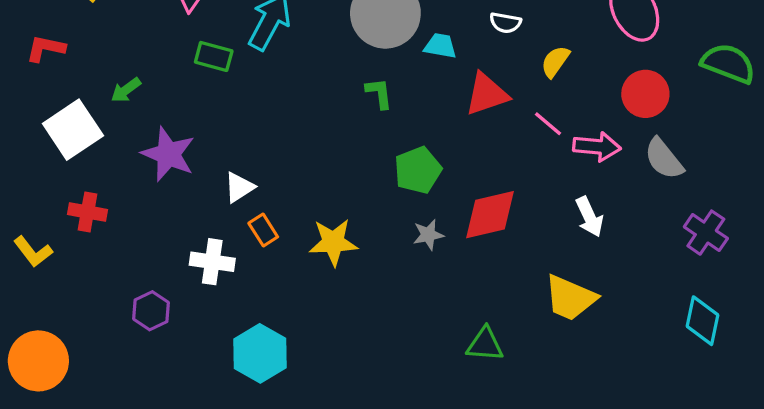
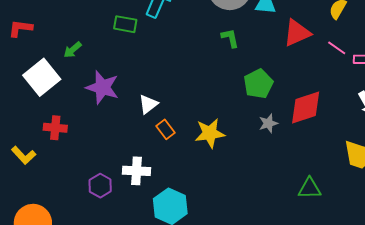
white cross: (212, 262) -> (137, 171), moved

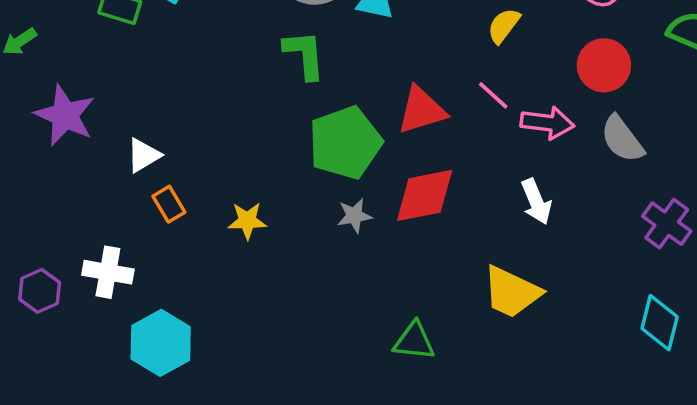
red triangle: (297, 33) -> (422, 110), moved
green L-shape: (230, 38) -> (304, 55), size x1.4
green pentagon: (258, 84) -> (345, 143), size x1.4
yellow star: (210, 133) -> (247, 221), size x0.7

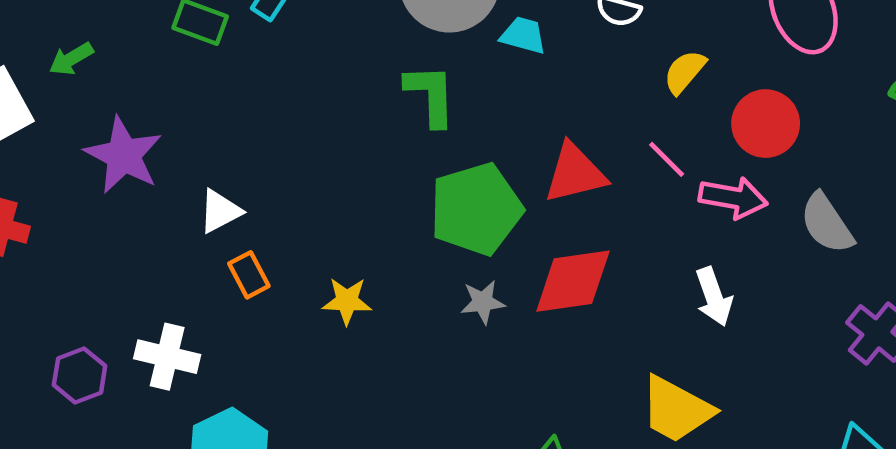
red circle: (604, 65) -> (766, 124), moved

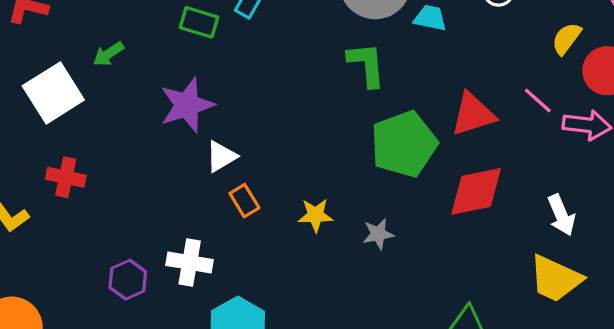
yellow semicircle: (685, 72) -> (566, 39), moved
purple star: (123, 155) -> (187, 105), moved, turned 30
white arrow: (714, 297) -> (561, 215), moved
gray star: (483, 302) -> (378, 234), moved

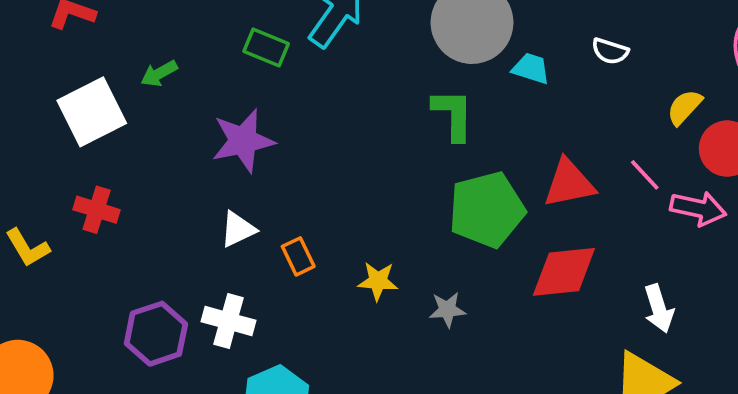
white triangle: (221, 156) -> (238, 229), moved
purple hexagon: (128, 280) -> (156, 334), size x1.4

